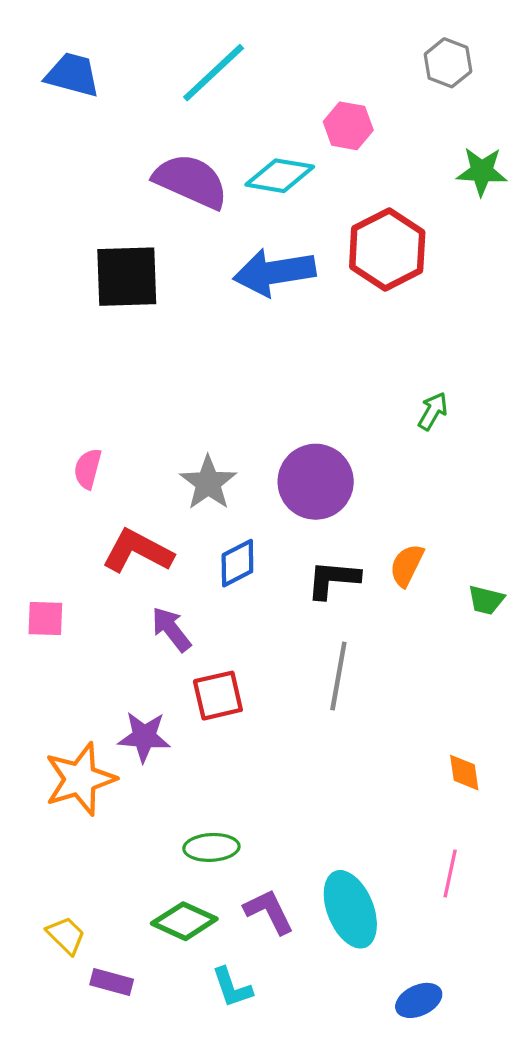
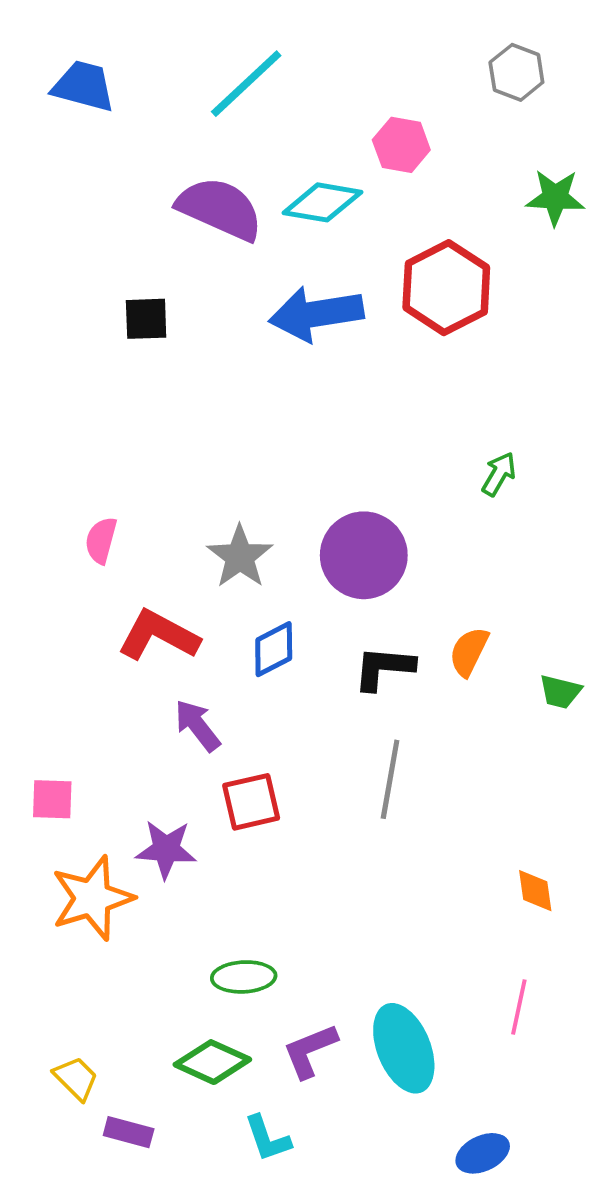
black square: (127, 277) -> (146, 319), size x0.6
pink square: (45, 618) -> (52, 799), moved
purple L-shape: (269, 911) -> (310, 1051), turned -86

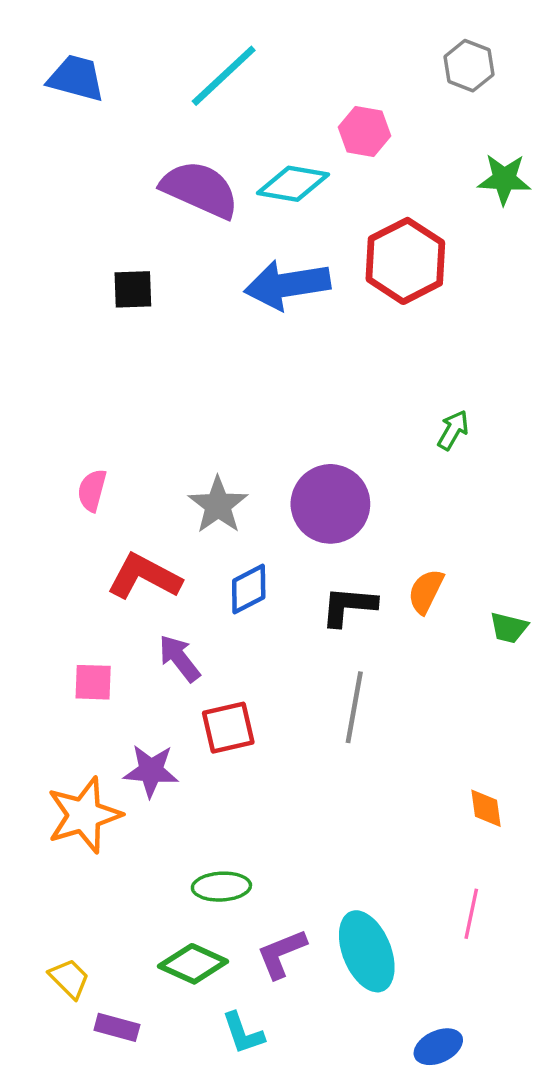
pink square: (52, 799) -> (93, 682), moved

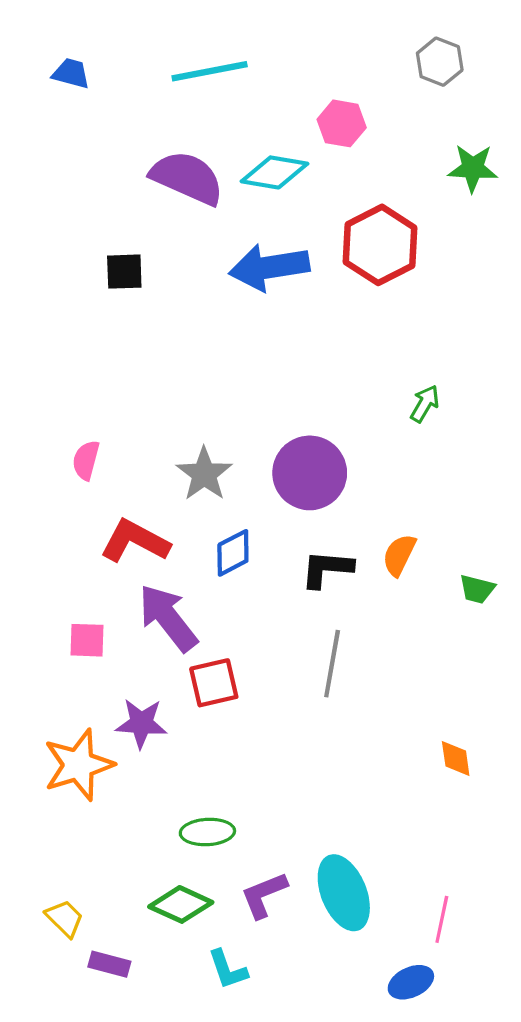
cyan line: (224, 76) -> (210, 71), turned 32
blue trapezoid: (76, 78) -> (71, 73), size x0.7
purple arrow: (179, 658) -> (168, 618), size x1.5
pink line: (471, 914) -> (442, 919), moved

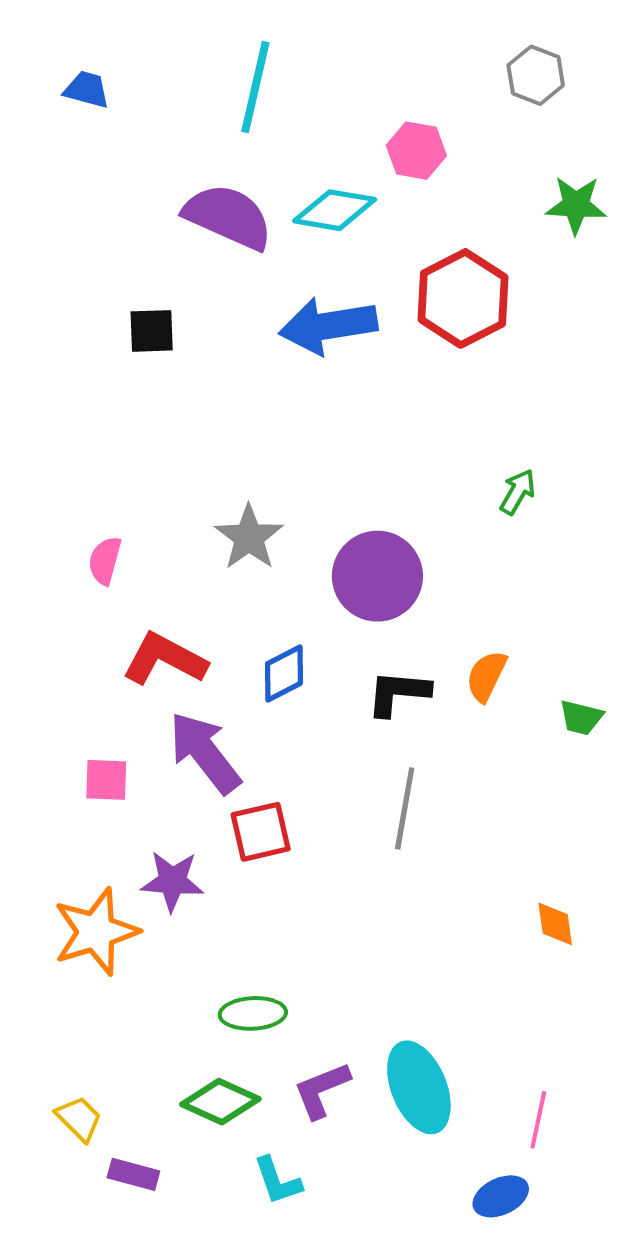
cyan line: (210, 71) -> (255, 87), turned -66
gray star: (204, 474) -> (249, 537), moved

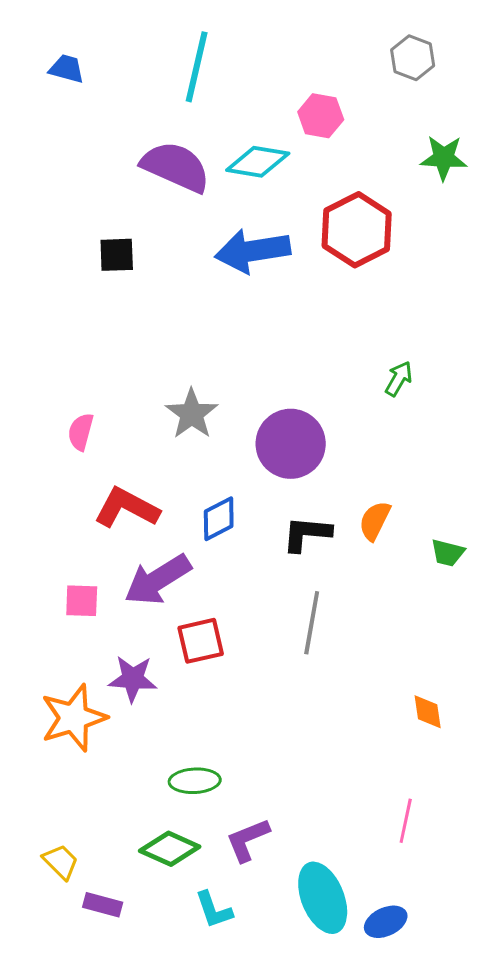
purple arrow: (205, 753) -> (158, 580), turned -84
cyan ellipse: (419, 1087) -> (323, 898), moved
pink line: (538, 1120) -> (406, 821), moved

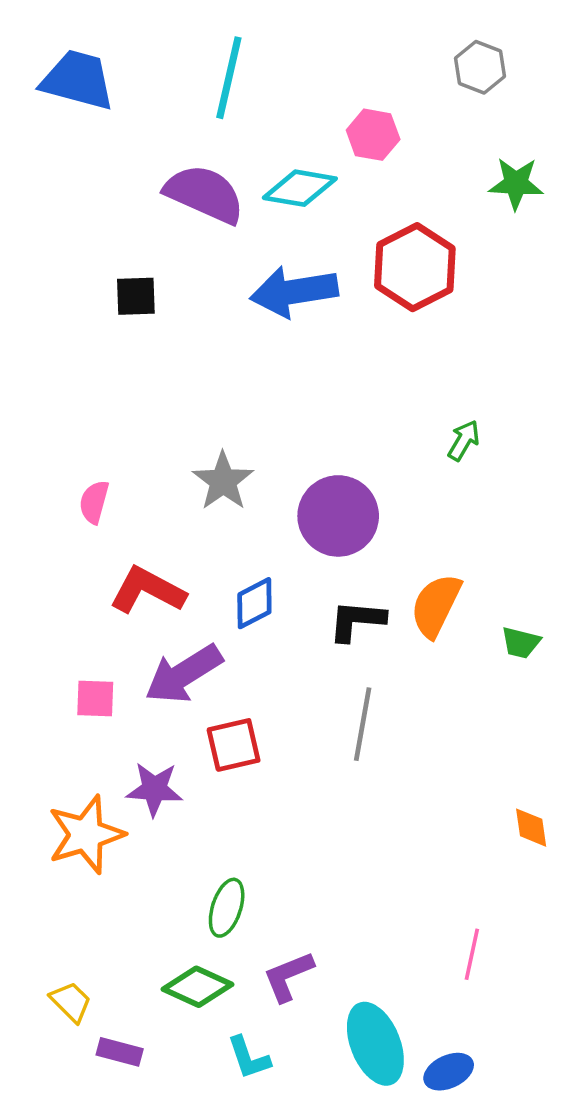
blue trapezoid: (67, 69) -> (78, 80), size x1.8
orange semicircle: (375, 521) -> (436, 605), size x1.4
orange diamond: (428, 712) -> (531, 828), moved
green ellipse: (195, 781) -> (227, 908), turned -69

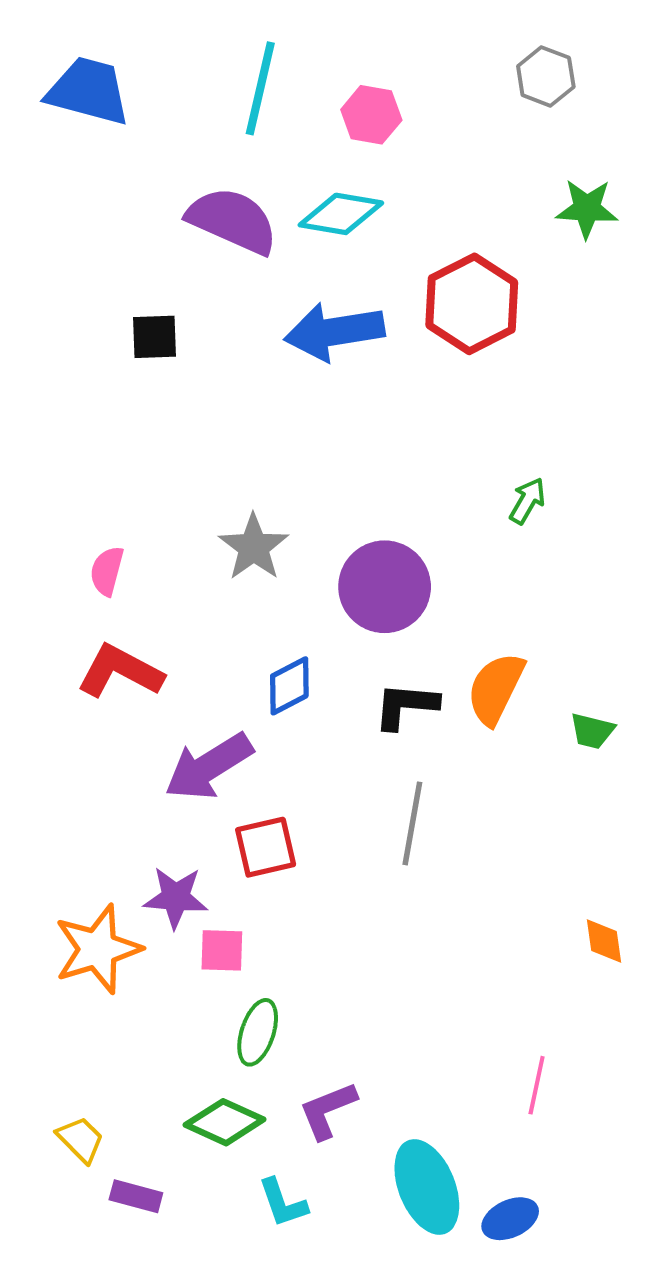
pink hexagon: (373, 135) -> (371, 115), moved
red L-shape: (148, 590) -> (120, 671), moved
pink square: (95, 698) -> (222, 950), moved

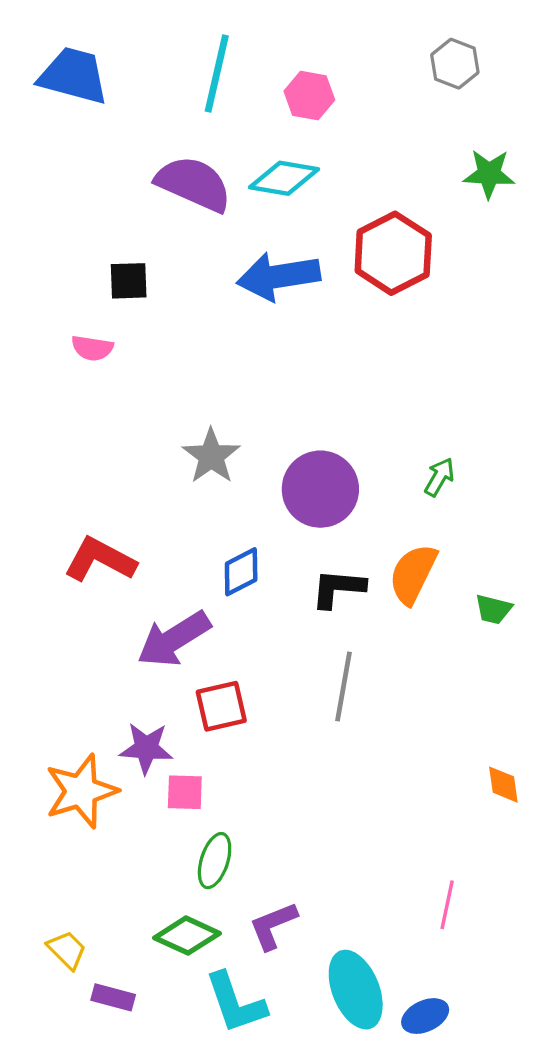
green arrow: (527, 501) -> (439, 477), moved
pink semicircle: (107, 571) -> (92, 348), moved, turned -96
cyan L-shape: (283, 1203) -> (236, 1003), size x1.5

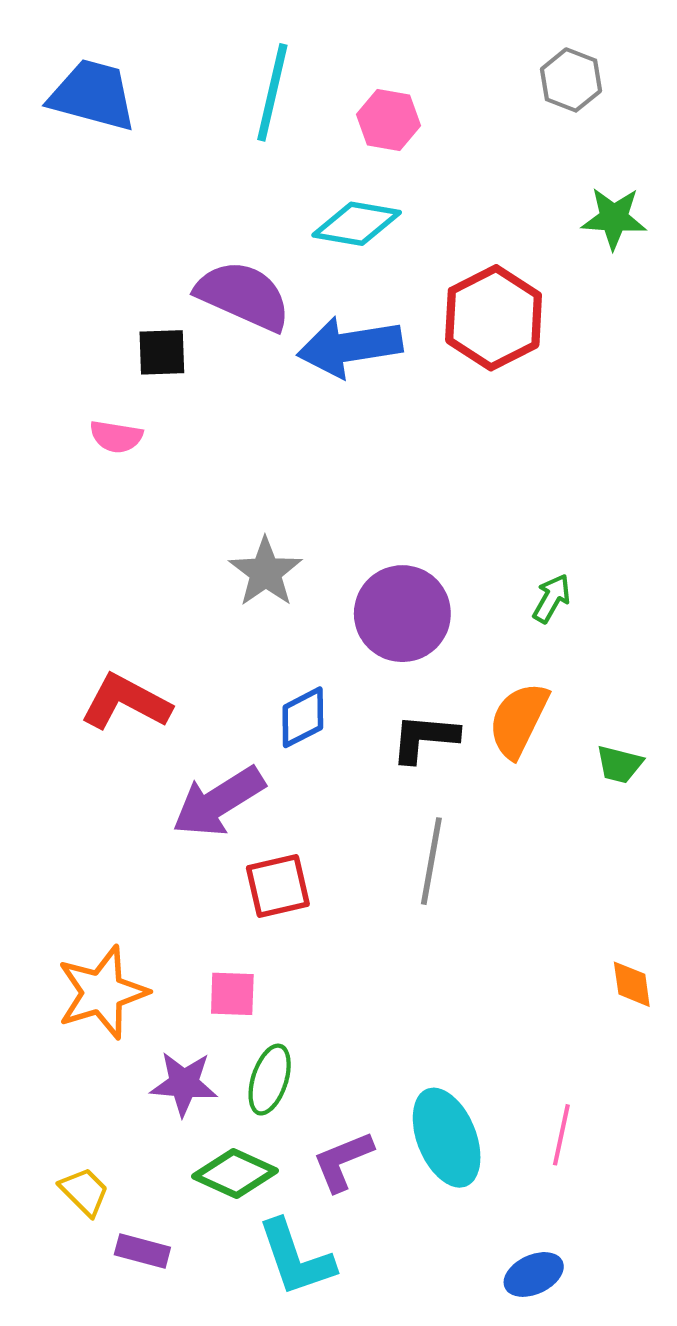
purple semicircle: (194, 184) -> (243, 296), moved
purple star: (146, 748) -> (184, 1084), moved
cyan ellipse: (356, 990) -> (447, 1138), moved

